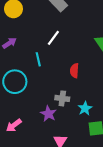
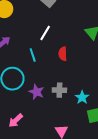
red semicircle: (74, 71) -> (63, 54), moved
purple star: (48, 114) -> (37, 92), moved

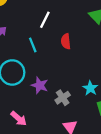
gray cross: (59, 90) -> (63, 98), moved, turned -32
pink arrow: (16, 120) -> (19, 118), turned -91

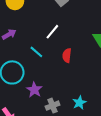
cyan line: (33, 45) -> (36, 52), turned -40

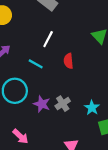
gray cross: (52, 106) -> (63, 104), moved

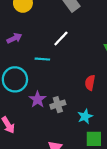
red semicircle: (68, 61) -> (90, 83), moved
cyan line: (36, 64) -> (42, 59), turned -40

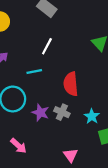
red semicircle: (90, 83) -> (71, 84), moved, size x1.5
gray cross: (58, 105) -> (62, 112), turned -32

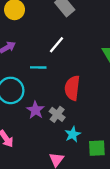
cyan star: (92, 116) -> (73, 134), moved

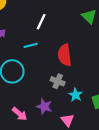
purple star: (35, 110) -> (44, 106), moved

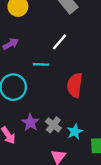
gray cross: (58, 81) -> (53, 125), moved
purple star: (44, 106) -> (30, 122), moved

